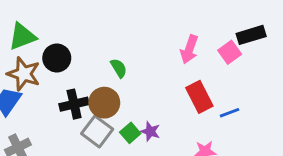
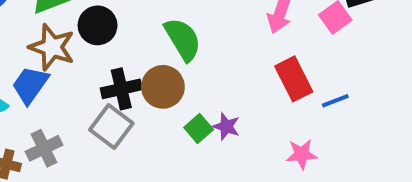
green semicircle: (119, 68) -> (183, 39), size x1.6
gray square: (97, 131) -> (111, 126), moved

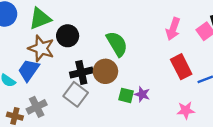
green square: (199, 128) -> (126, 95), turned -35

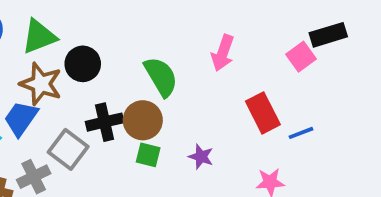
pink arrow: (173, 29) -> (223, 53), moved
gray square: (76, 94) -> (68, 149), moved
green square: (126, 95) -> (148, 155), moved

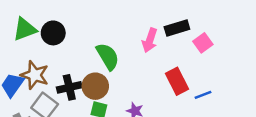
black rectangle: (328, 35) -> (177, 28), moved
black circle: (83, 64) -> (53, 33), moved
brown star: (41, 84) -> (35, 75), moved

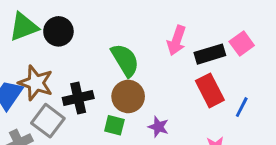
black rectangle: (177, 28) -> (210, 54), moved
brown circle: (95, 86) -> (128, 96), moved
blue line: (203, 95) -> (242, 107), turned -42

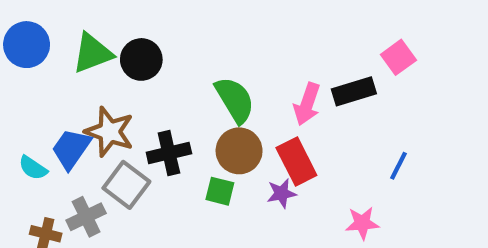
pink arrow: (177, 40) -> (307, 104), moved
pink square: (242, 43) -> (398, 57), moved
red rectangle: (210, 90) -> (296, 161), moved
purple star: (158, 127) -> (282, 193), turned -30

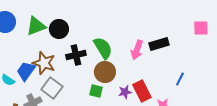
pink square: (398, 57) -> (201, 28), moved, turned 35
black cross: (169, 153) -> (76, 55), moved
red rectangle: (296, 161) -> (142, 91), moved

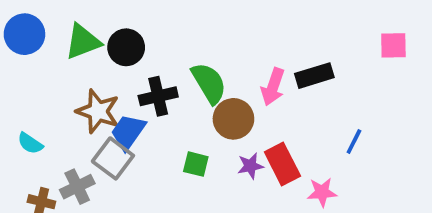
blue trapezoid: (26, 71) -> (128, 132), moved
brown circle: (105, 72) -> (233, 119), moved

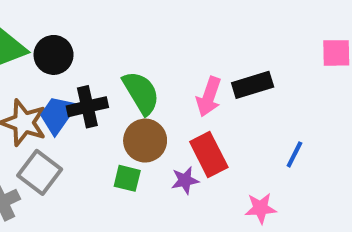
brown circle: (233, 119) -> (145, 141), moved
blue trapezoid: (128, 132) -> (58, 115), moved
red rectangle: (282, 164) -> (209, 154), moved

